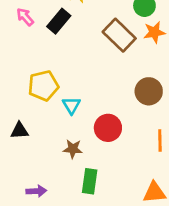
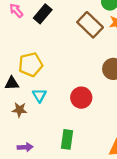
cyan triangle: (71, 105) -> (39, 95), moved
black triangle: (19, 131) -> (12, 83), moved
brown star: (73, 149) -> (20, 110), moved

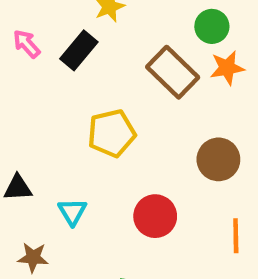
yellow pentagon: (31, 65) -> (112, 133), moved
brown star: (20, 110) -> (33, 258), moved

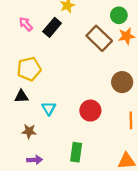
yellow pentagon: (112, 133) -> (29, 69), moved

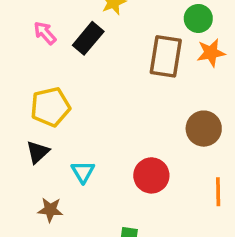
brown rectangle: (99, 38) -> (166, 56), turned 55
black triangle: (21, 96) -> (38, 152), turned -40

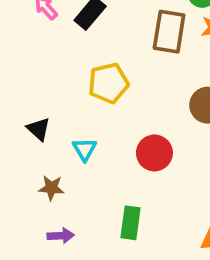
yellow pentagon: (50, 107) -> (108, 83), moved
black triangle: (38, 152) -> (39, 129), turned -35

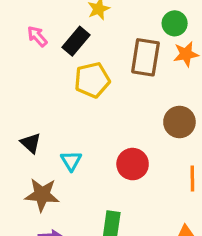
yellow pentagon: (108, 83) -> (92, 80), moved
brown star: (51, 188) -> (42, 195), size x1.5

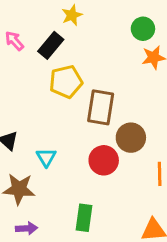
brown rectangle: (145, 57) -> (101, 107), moved
brown circle: (179, 122) -> (131, 138), moved

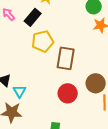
brown circle: (131, 138) -> (96, 83), moved
cyan triangle: (46, 157) -> (20, 91), moved

